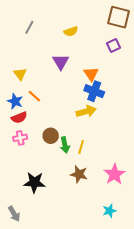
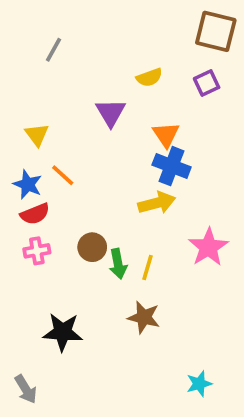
yellow semicircle: (71, 31) -> (149, 77), moved
pink star: (114, 174) -> (208, 247), moved

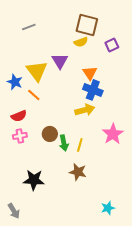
brown square: (216, 31) -> (87, 25), moved
gray line: (53, 50) -> (29, 27), turned 40
yellow triangle: (37, 135) -> (37, 71), moved, size x1.6
blue star: (28, 184) -> (15, 82), moved

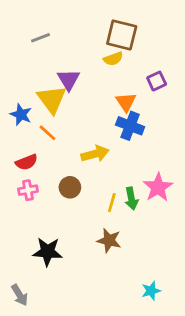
purple square: (112, 45) -> (157, 81), moved
purple triangle: (60, 61) -> (69, 80), moved
yellow arrow: (85, 110) -> (95, 154), moved
green arrow: (64, 143) -> (131, 199), moved

